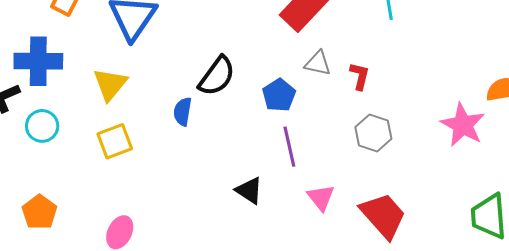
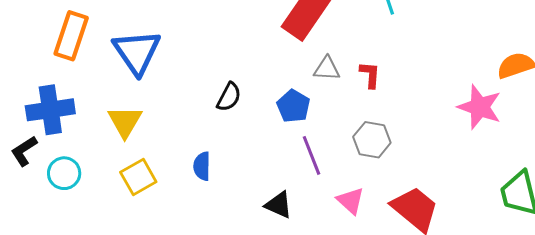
black semicircle: (217, 76) -> (229, 97), size x0.7
blue semicircle: (183, 112) -> (202, 166), moved
gray hexagon: (373, 133) -> (372, 140), moved

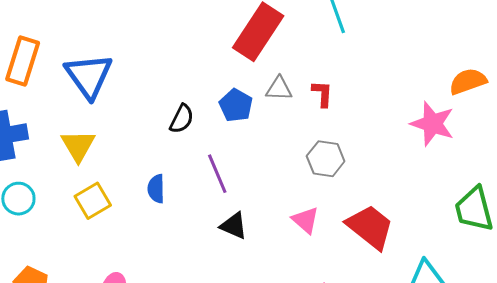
blue pentagon: (293, 106) -> (236, 105), moved
purple line: (312, 155) -> (217, 174), moved

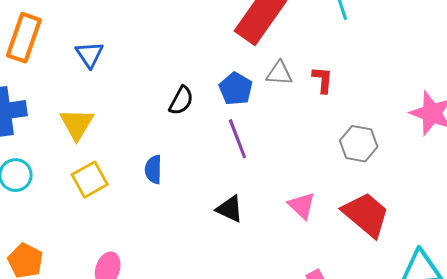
blue triangle: (89, 76) -> (90, 55), size x0.6
gray hexagon: (326, 159) -> (359, 144), moved
purple line: (217, 174) -> (237, 139), moved

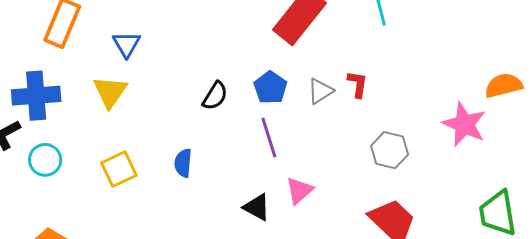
gray triangle: (279, 73) -> (320, 91), moved, turned -40
yellow triangle: (77, 124) -> (110, 92), moved
pink triangle: (302, 206) -> (299, 190), moved, turned 32

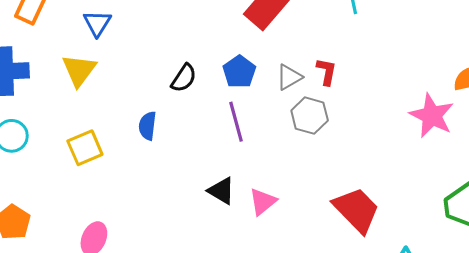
gray hexagon: (390, 150) -> (310, 116), moved
blue semicircle: (183, 163) -> (148, 126), moved
pink triangle: (299, 190) -> (263, 202), moved

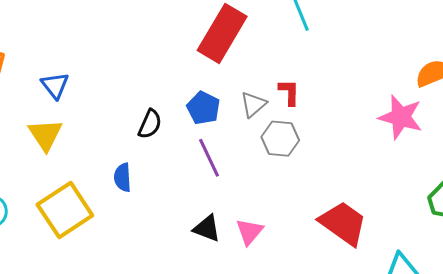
yellow square: (85, 148) -> (65, 210), size x1.5

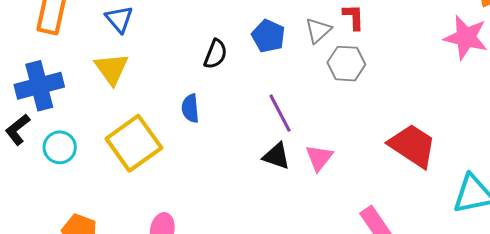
purple line: (209, 158) -> (280, 113), moved

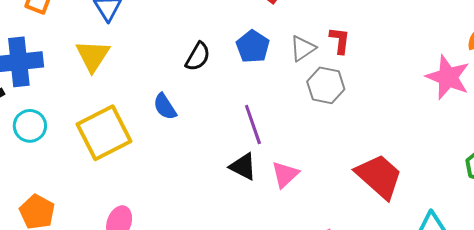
blue semicircle: (190, 108) -> (165, 107), turned -36

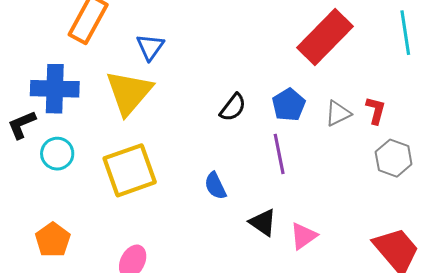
yellow triangle: (93, 56) -> (129, 93), size x1.4
gray hexagon: (326, 85) -> (394, 158), moved
blue semicircle: (165, 107) -> (215, 186), moved
purple line: (253, 124) -> (279, 154), moved

